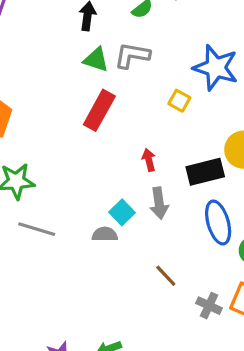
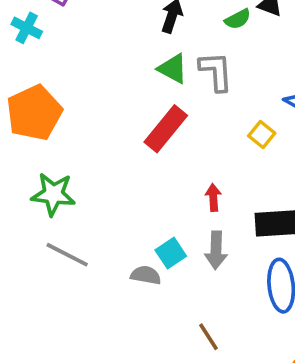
gray L-shape: (132, 55) -> (216, 71), turned 66

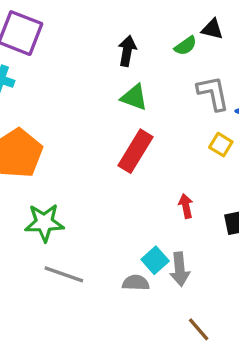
gray L-shape: (216, 71) -> (213, 93), moved
gray arrow: (216, 250) -> (180, 269), moved

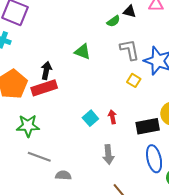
black arrow: (127, 51) -> (46, 71), moved
red rectangle: (136, 151) -> (44, 88), moved, turned 40
cyan square: (155, 260) -> (90, 118), moved
gray semicircle: (136, 283) -> (63, 175), moved

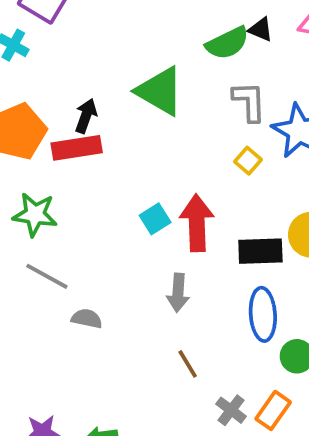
green semicircle: (113, 21) -> (227, 43), size x1.6
green triangle: (82, 52) -> (160, 91), size x1.6
red arrow: (112, 117) -> (197, 223), size x2.0

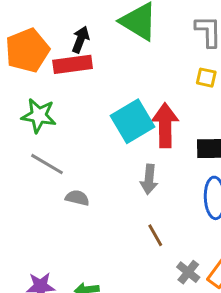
yellow square: (248, 161) -> (206, 78), turned -30
cyan square: (155, 219) -> (133, 121), size x1.8

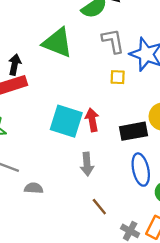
cyan square: (133, 121) -> (66, 121), turned -32
red arrow: (165, 125) -> (92, 120), size x0.7

